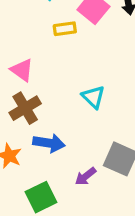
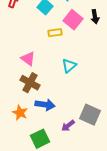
cyan triangle: (93, 97) -> (69, 66), moved, turned 35
brown cross: (25, 108) -> (30, 83), turned -30

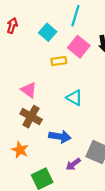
cyan triangle: (69, 66) -> (74, 98), turned -49
blue arrow: (45, 105) -> (60, 137), moved

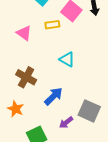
pink triangle: (29, 90) -> (24, 33), moved
blue arrow: (60, 137) -> (53, 96), turned -54

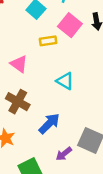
pink triangle: (24, 33) -> (19, 64), moved

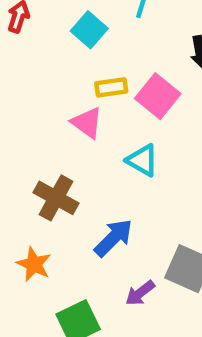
pink square: (70, 25) -> (158, 96), moved
pink triangle: (19, 64) -> (87, 123), moved

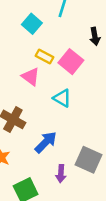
yellow rectangle: (111, 87) -> (44, 56), turned 36
purple arrow: (140, 293) -> (61, 174), turned -48

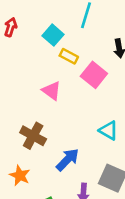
yellow rectangle: (44, 56) -> (69, 56), moved
cyan triangle: (62, 98) -> (109, 130), moved

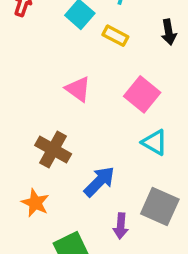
yellow rectangle: (69, 56) -> (115, 36), moved
pink square: (94, 75) -> (142, 94), moved

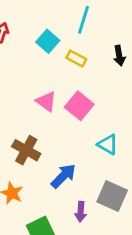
pink square: (142, 94) -> (79, 106), moved

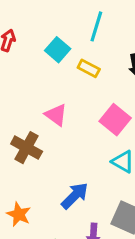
pink square: (79, 106) -> (115, 120), moved
brown cross: (26, 150) -> (27, 148), moved

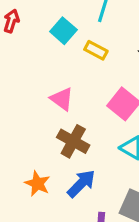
brown cross: (27, 148) -> (73, 141), moved
orange star: (19, 214) -> (37, 184), moved

